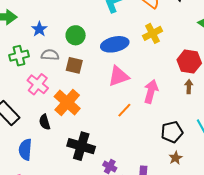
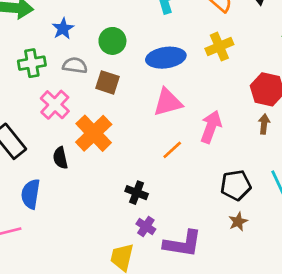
black cross: (81, 146) -> (137, 193), moved, size x0.6

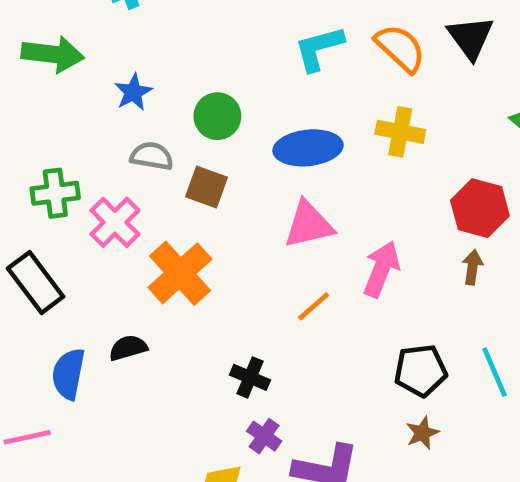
yellow cross: (219, 47) -> (400, 132), turned 32
green cross: (32, 63) -> (55, 193), moved
black semicircle: (60, 158) -> (128, 348), moved, turned 85

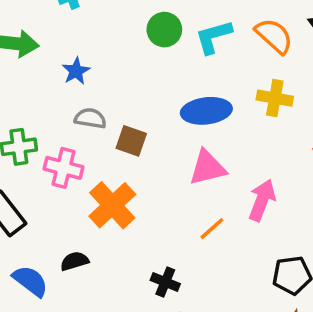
green circle: (217, 116) -> (164, 30), moved
pink cross: (115, 222) -> (64, 168), turned -30
blue semicircle: (68, 374) -> (30, 281), turned 117

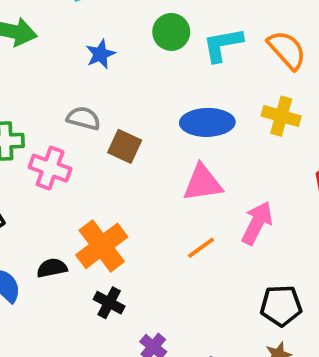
blue star: (76, 71) -> (100, 54), moved
orange cross: (112, 205) -> (102, 246), moved
black cross: (165, 282) -> (109, 303), moved

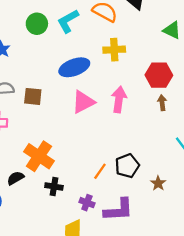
pink arrow: (257, 223) -> (119, 100), moved
orange line: (201, 248) -> (100, 171), moved
black pentagon: (281, 306) -> (127, 166), moved

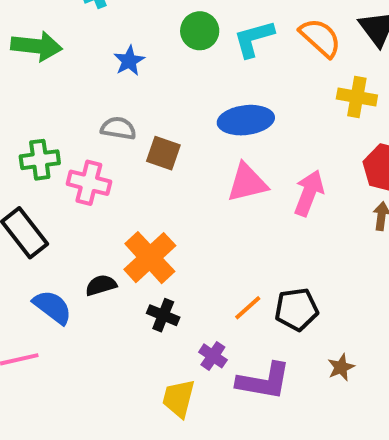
yellow cross: (114, 50) -> (357, 97), moved
brown star: (158, 183) -> (341, 367), moved

